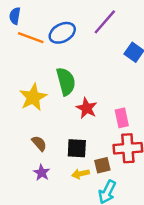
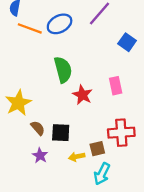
yellow star: (33, 97) -> (18, 103), moved
pink rectangle: (122, 118) -> (116, 86), moved
black square: (77, 148) -> (61, 133), moved

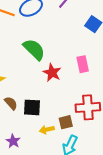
green semicircle: (63, 70) -> (34, 49), turned -30
purple star: (40, 155) -> (13, 141), moved

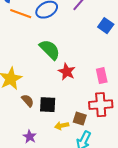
pink rectangle: (83, 64) -> (102, 76), moved
brown square: (66, 122) -> (80, 119), turned 32

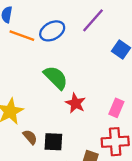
pink rectangle: (102, 76) -> (116, 108), turned 35

